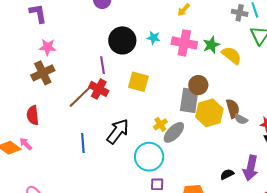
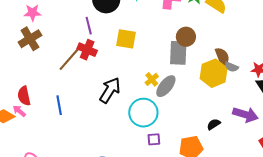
yellow hexagon: (209, 113) -> (214, 73), moved
red semicircle: (33, 115) -> (24, 96), moved
blue line: (83, 143) -> (59, 105), moved
purple arrow: (251, 168) -> (245, 115), turned -80
black semicircle: (227, 174) -> (214, 124), moved

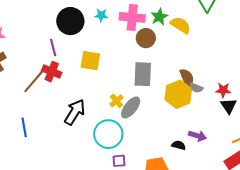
brown circle: (186, 37) -> (146, 38), moved
purple arrow: (245, 115) -> (197, 136), moved, size x0.7
black semicircle: (214, 124) -> (179, 145), turned 48

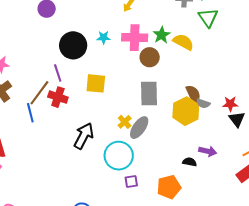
brown line: (34, 81) -> (39, 93), moved
blue line: (24, 127) -> (30, 113), moved

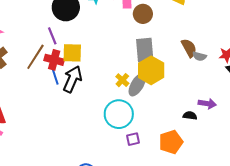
yellow square: (96, 83) -> (72, 53), moved
yellow hexagon: (186, 111) -> (151, 70), moved
blue line: (30, 113) -> (55, 75), moved
black arrow: (84, 136) -> (73, 79), moved

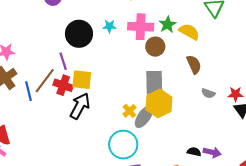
brown semicircle: (189, 48) -> (194, 64), moved
blue line: (55, 75) -> (29, 91), moved
purple arrow: (207, 104) -> (212, 152), moved

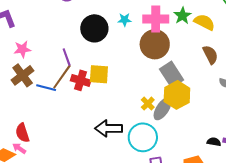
brown circle: (155, 47) -> (155, 44), moved, size x1.5
purple line: (63, 61) -> (67, 57), moved
gray rectangle: (154, 83) -> (171, 74), turned -30
blue line: (29, 91) -> (46, 88), turned -60
black arrow: (80, 106) -> (109, 128), moved, turned -116

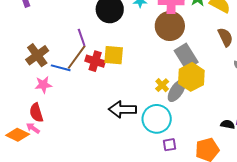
pink star: (22, 49) -> (43, 85), moved

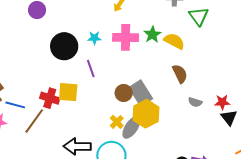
brown circle: (170, 26) -> (124, 93), moved, size x0.6
purple line: (82, 37) -> (91, 68), moved
brown line: (77, 57) -> (34, 121), moved

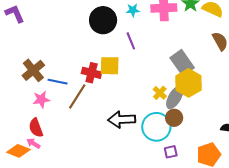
brown circle: (124, 93) -> (174, 118), moved

